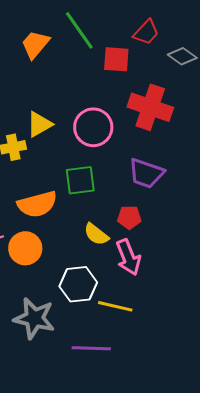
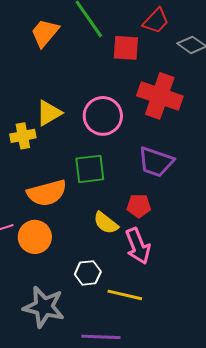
white hexagon: (78, 284) -> (88, 273), size x0.7

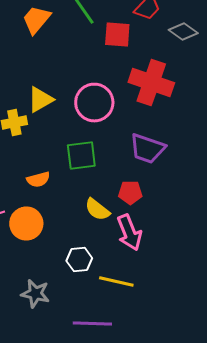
orange semicircle: (47, 193) -> (38, 180), size x0.6
gray star: (44, 307) -> (35, 294), size x0.7

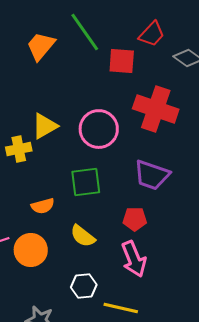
yellow semicircle: (97, 210) -> (83, 236), moved

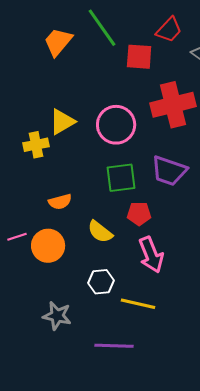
red cross: (156, 109) -> (173, 105), turned -33
green square: (86, 182) -> (121, 178), moved
red pentagon: (135, 219) -> (139, 214), moved

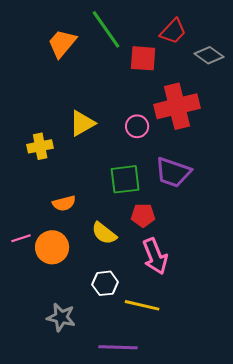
yellow triangle: (62, 122) -> (82, 123), moved
pink circle: (116, 125) -> (137, 126), moved, size x0.6

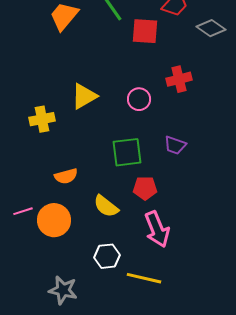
red cross: (177, 106) -> (179, 79), size x0.6
purple trapezoid: (173, 172) -> (175, 145), size x0.6

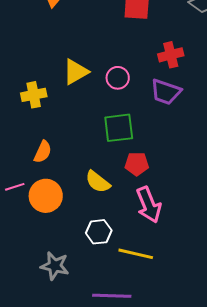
pink circle: (139, 99) -> (118, 78), moved
purple trapezoid: (175, 145) -> (166, 92), moved, size x1.4
orange semicircle: (66, 176) -> (43, 152), moved, turned -50

